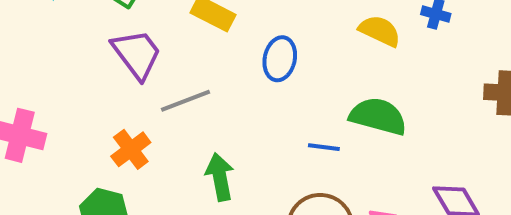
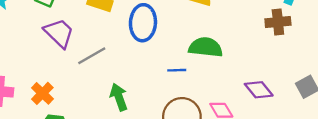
blue ellipse: (280, 59) -> (143, 23), size x1.4
orange cross: (131, 149) -> (42, 93), moved

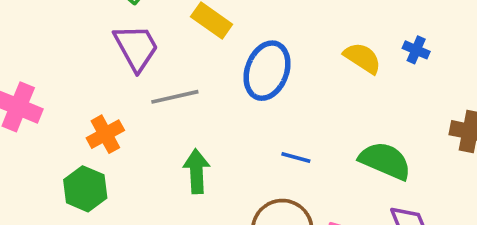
green semicircle: (206, 47) -> (385, 161), moved
orange cross: (42, 93) -> (105, 134), moved

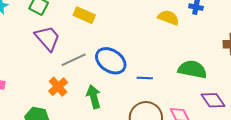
blue ellipse: (267, 71) -> (111, 61), moved, turned -64
orange cross: (105, 134) -> (58, 87), moved

